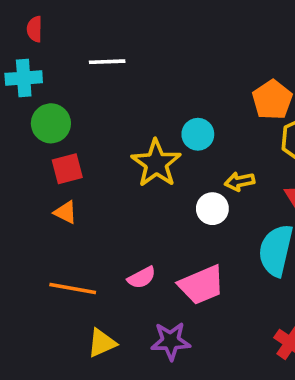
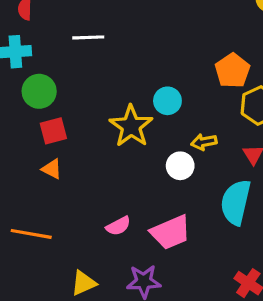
orange line: (73, 288) -> (31, 234), moved

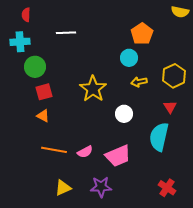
orange pentagon: (232, 71) -> (142, 34), moved
cyan circle: (167, 101) -> (129, 58), moved
yellow arrow: (204, 142) -> (139, 82), moved
orange line: (31, 234) -> (54, 150), moved

